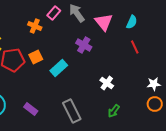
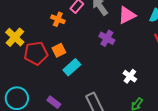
pink triangle: (104, 22) -> (127, 15), turned 42
cyan rectangle: (59, 68) -> (72, 67), moved

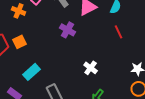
cyan rectangle: (72, 67) -> (32, 72), moved

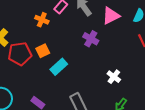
cyan rectangle: (32, 72) -> (59, 67), moved

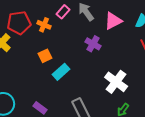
red pentagon: (20, 54) -> (19, 23), moved
white cross: (114, 77) -> (116, 82), size x1.6

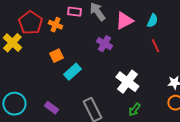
pink rectangle: (63, 12) -> (74, 12), turned 56
red pentagon: (19, 23) -> (30, 23), turned -30

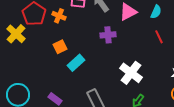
purple cross: (104, 44) -> (108, 35), turned -35

